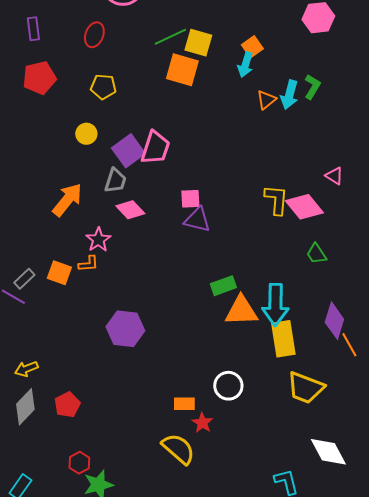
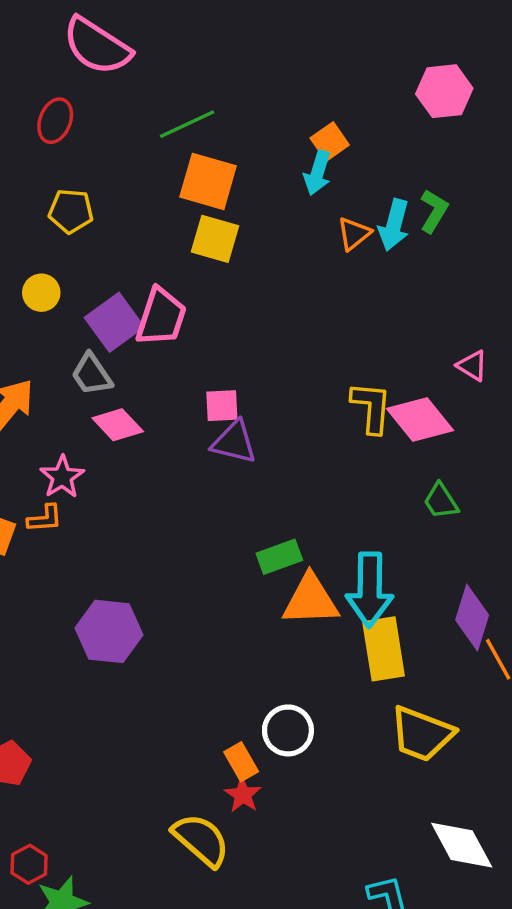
yellow square: (198, 43) -> (215, 239), moved
gray trapezoid: (115, 181) -> (92, 374), turned 128
orange rectangle: (184, 404) -> (241, 762), moved, turned 60

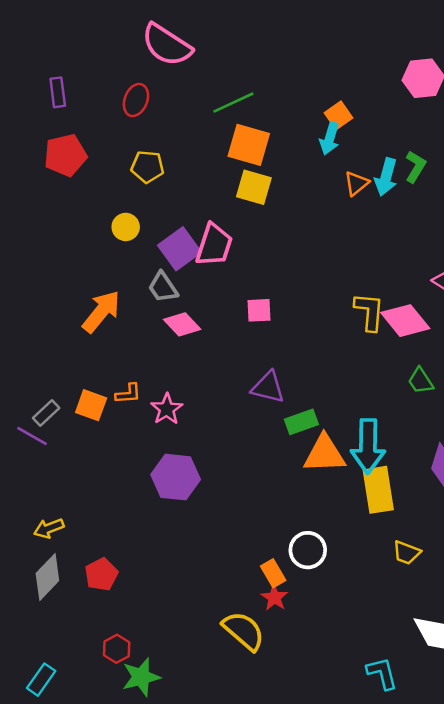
purple triangle: (234, 442) -> (268, 387), moved
pink star: (62, 477) -> (167, 409), moved
yellow trapezoid: (422, 734) -> (406, 553), size x0.6

